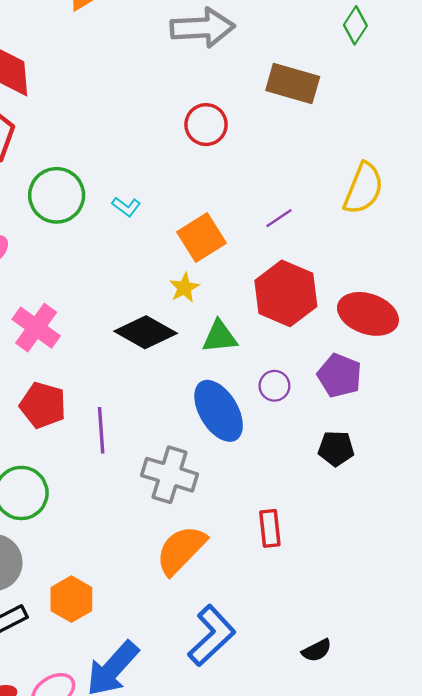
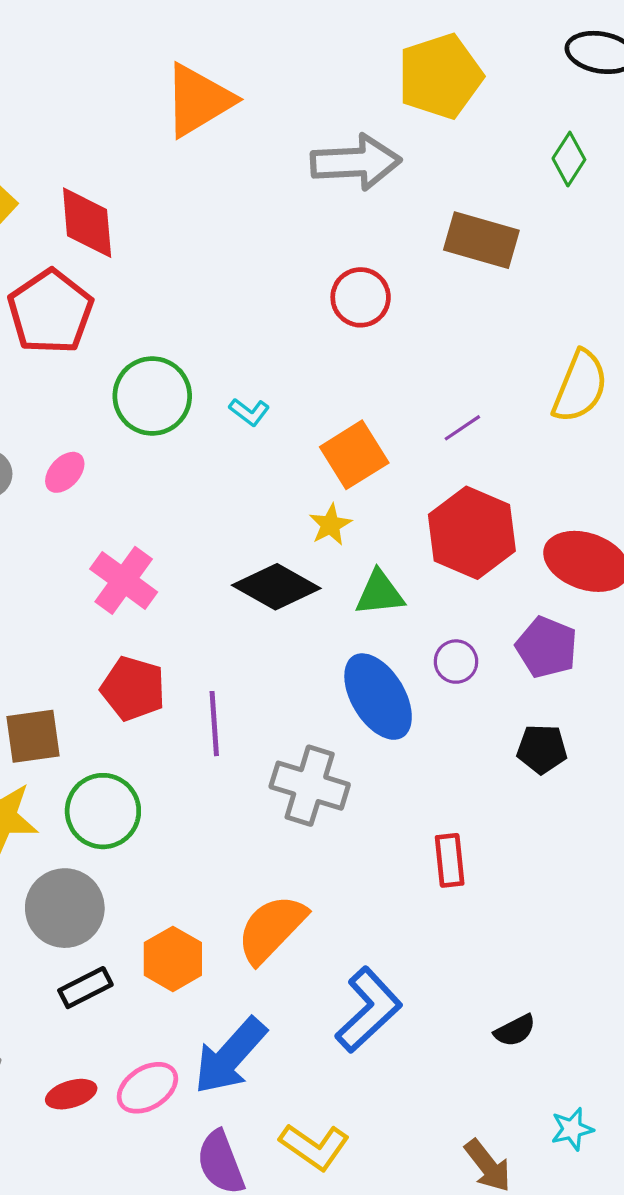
orange semicircle: (181, 550) -> (272, 929), moved

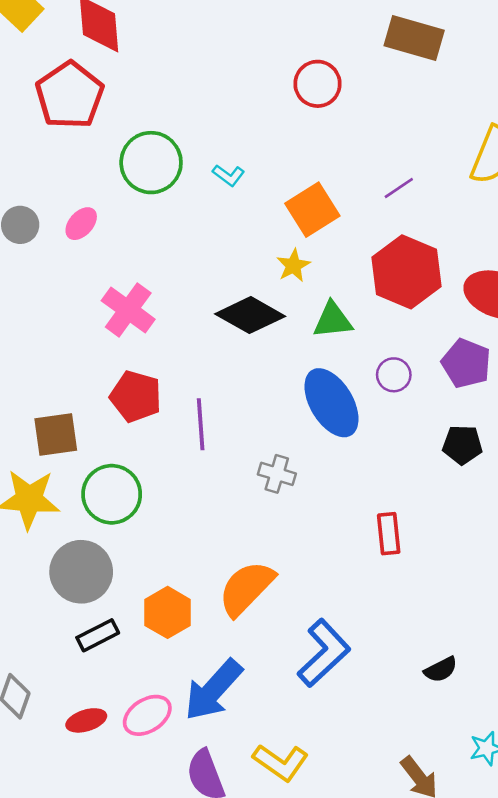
gray cross: (310, 786) -> (277, 474), size x0.6

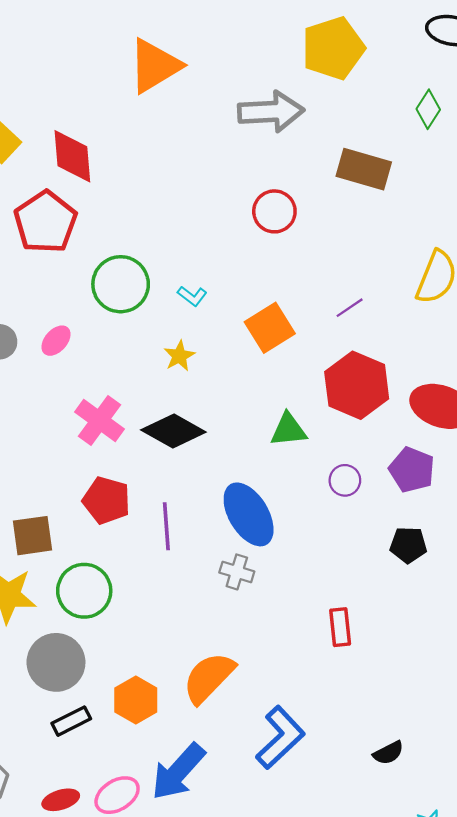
yellow star: (293, 266) -> (179, 356), moved
black diamond: (250, 315) -> (173, 431), moved
blue ellipse: (331, 403) -> (249, 514), moved

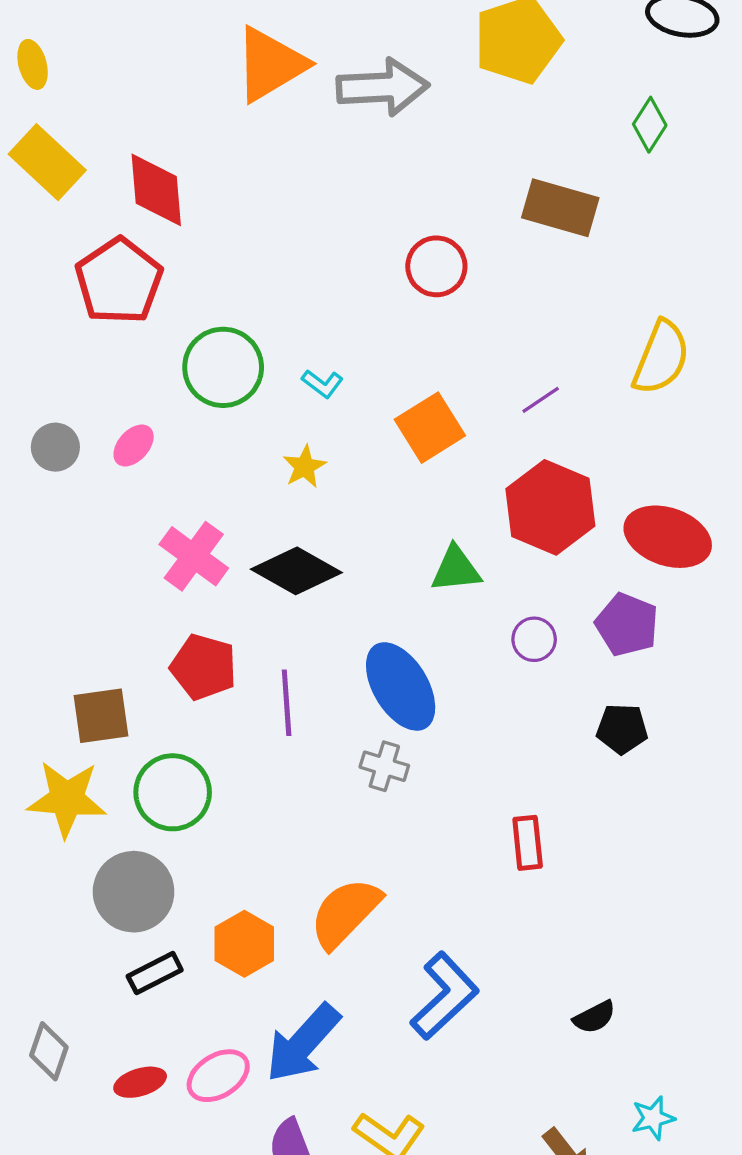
gray arrow: (271, 112) -> (383, 87), moved

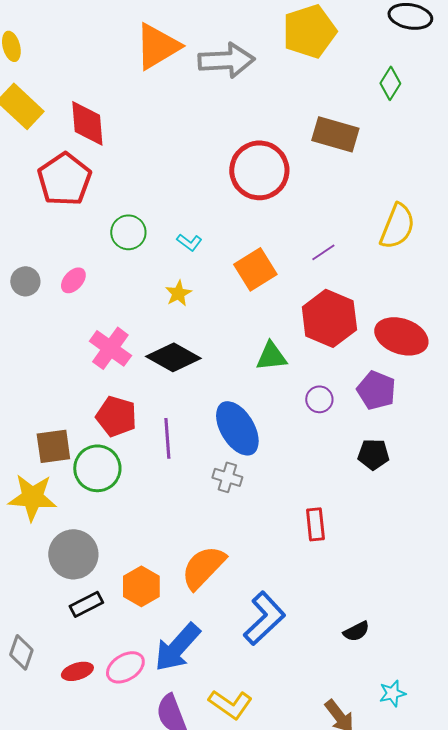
red circle: (436, 266) -> (259, 170), size x1.6
green circle: (223, 367) -> (128, 232), size x0.7
green circle: (173, 792) -> (97, 468), moved

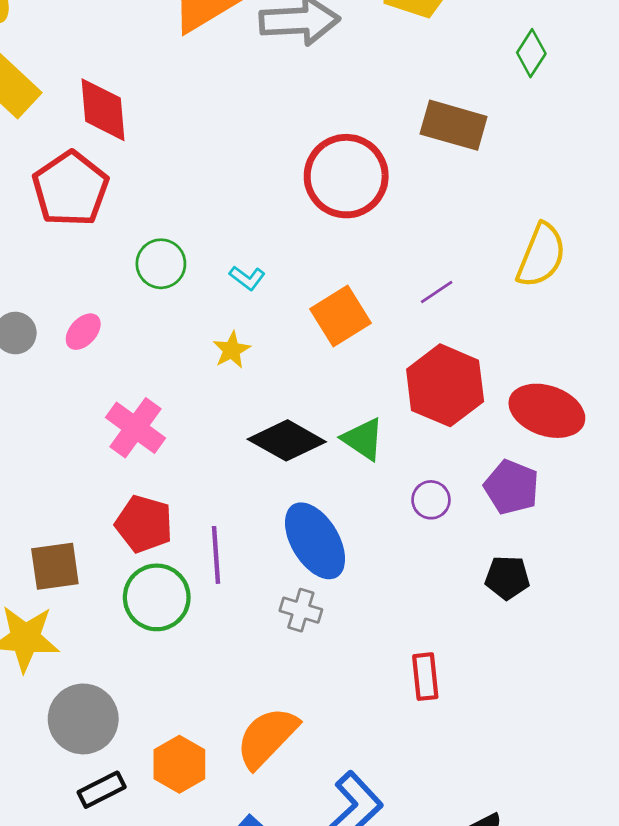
green triangle: (271, 356) -> (363, 439), turned 40
black diamond: (173, 357) -> (287, 440), moved
green circle: (97, 468) -> (157, 597), moved

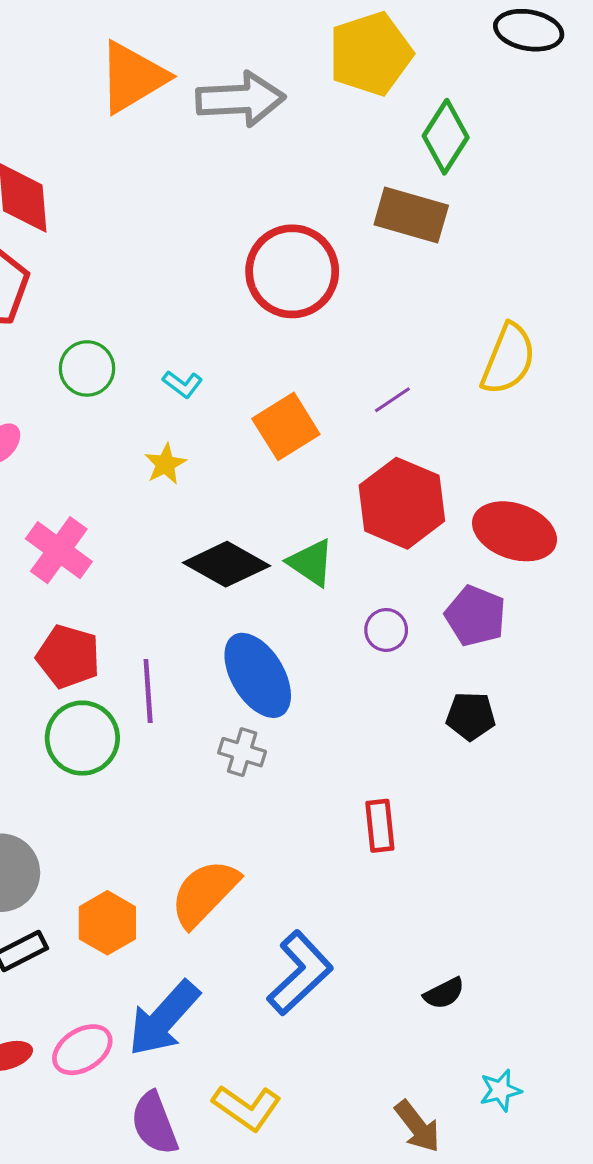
green diamond: (531, 53) -> (446, 137), moved, size x1.4

